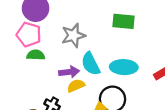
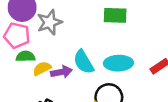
gray star: (73, 35) -> (50, 22), moved
yellow semicircle: (76, 86) -> (42, 68), moved

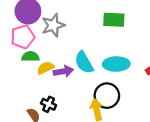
pink pentagon: (17, 35) -> (23, 37), turned -30

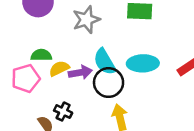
gray star: (53, 25) -> (86, 20), moved
pink pentagon: (23, 37) -> (26, 78), moved
black circle: (107, 96) -> (109, 83), moved

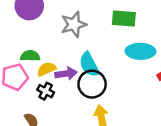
cyan ellipse: (143, 63) -> (140, 51), moved
black cross: (63, 112) -> (46, 91), moved

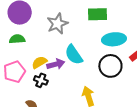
green semicircle: (30, 56) -> (17, 39), moved
black circle: (92, 84) -> (110, 66), moved

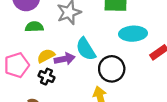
green semicircle: (17, 39) -> (34, 27), moved
black circle: (110, 66) -> (112, 69), moved

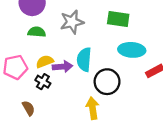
cyan semicircle: (86, 49) -> (84, 59), turned 30

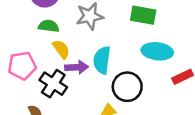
yellow semicircle: (45, 61) -> (61, 49), moved, turned 72
black cross: (43, 82) -> (53, 84), size x1.5

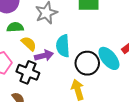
cyan ellipse: (157, 51) -> (109, 58), moved, turned 55

